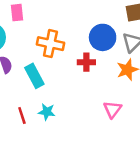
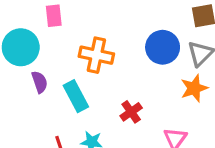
red cross: (86, 62) -> (131, 112), moved, turned -35

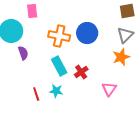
blue circle: (163, 47) -> (87, 33), moved
cyan rectangle: (76, 96) -> (59, 66), moved

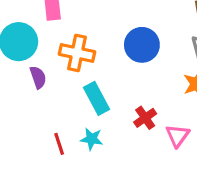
orange cross: (59, 36) -> (77, 53), moved
red cross: (81, 72) -> (145, 118), moved

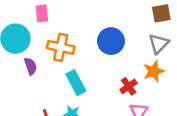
red cross: (145, 118) -> (129, 86), moved

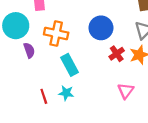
red cross: (129, 86) -> (117, 54), moved

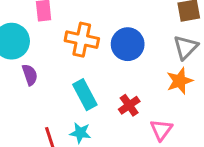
orange cross: (56, 34) -> (82, 40), moved
red cross: (117, 54) -> (129, 105), moved

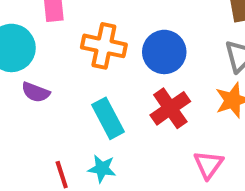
purple semicircle: (30, 75) -> (36, 92), turned 130
red cross: (129, 105) -> (170, 108), moved, size x1.4

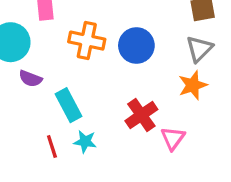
red cross: (170, 108) -> (141, 115), moved
cyan rectangle: (108, 118) -> (69, 105), moved

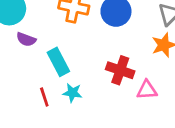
red cross: (141, 115) -> (120, 70), turned -36
pink triangle: (173, 138) -> (147, 90), turned 50

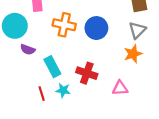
red cross: (120, 70) -> (87, 73), moved

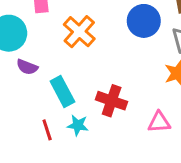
orange cross: (64, 25) -> (79, 32), turned 30
blue circle: (96, 28) -> (144, 21), moved

